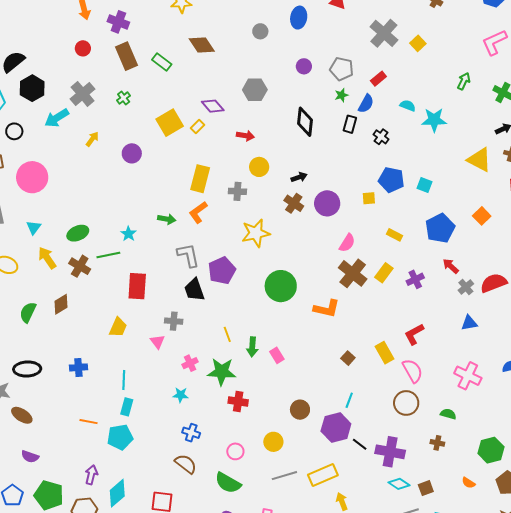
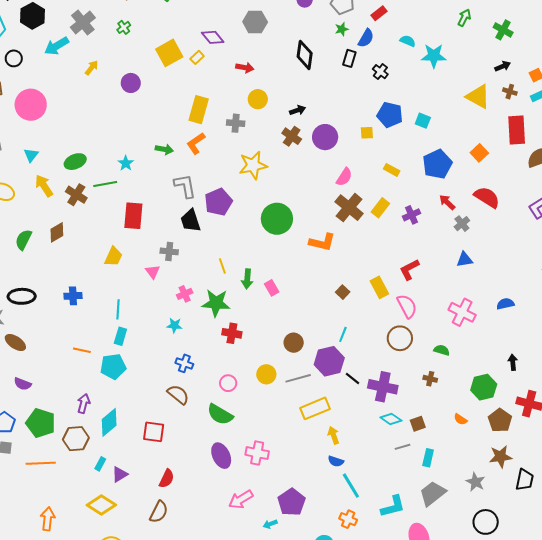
red semicircle: (494, 283) -> (487, 197), moved, turned 52
gray line: (284, 476) -> (298, 378), moved

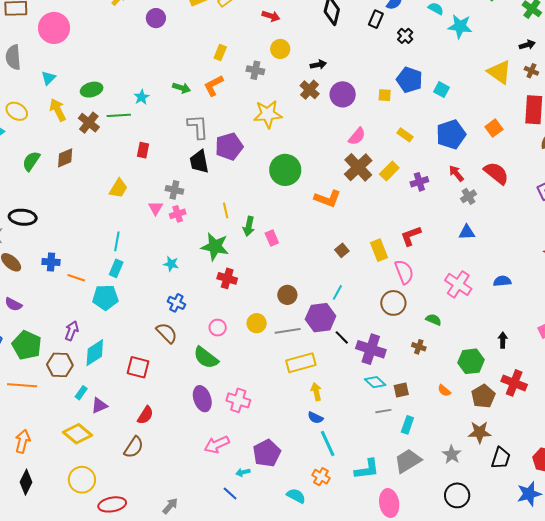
yellow rectangle: (199, 110) -> (220, 52), size x0.6
red rectangle: (133, 216) -> (143, 150), size x0.6
pink cross: (185, 294) -> (178, 214), moved
blue cross: (73, 296) -> (51, 262), moved

